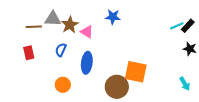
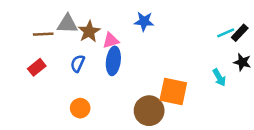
pink triangle: (87, 32) -> (111, 40), turned -48
red rectangle: (29, 53) -> (37, 67), turned 64
blue ellipse: (87, 63) -> (113, 61), moved
cyan arrow: (185, 84) -> (219, 77), moved

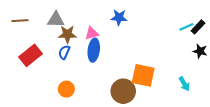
brown star: (89, 32) -> (67, 34), moved, turned 30
brown line: (43, 34) -> (20, 21), moved
red rectangle: (37, 67) -> (31, 55), size x1.5
cyan arrow: (219, 77) -> (184, 84), moved

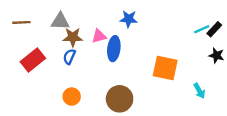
blue ellipse: (94, 50) -> (114, 49), moved
orange square: (143, 75) -> (165, 68), moved
brown circle: (123, 91) -> (120, 99), moved

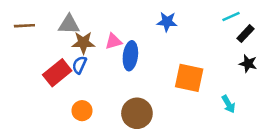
blue star: (129, 19) -> (167, 22), moved
cyan line: (202, 29) -> (231, 17), moved
red rectangle: (33, 60) -> (57, 73), moved

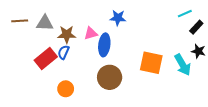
blue star: (167, 22) -> (118, 18), moved
gray triangle: (69, 24) -> (45, 23), moved
cyan arrow: (228, 104) -> (183, 65), moved, size x1.5
brown circle: (137, 113) -> (110, 77), moved

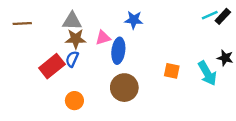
gray triangle: (45, 23) -> (72, 21), moved
black rectangle: (196, 27) -> (223, 16), moved
orange square: (151, 63) -> (172, 71), size x0.6

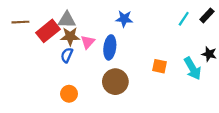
cyan line: (210, 15) -> (184, 19), moved, turned -32
pink triangle: (103, 38) -> (88, 42), moved, turned -32
red rectangle: (52, 66) -> (48, 31), moved

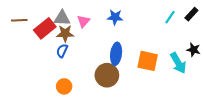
pink triangle: (88, 42) -> (83, 21), moved
blue ellipse: (110, 47) -> (116, 54), moved
orange square: (159, 66) -> (148, 61), size x1.5

